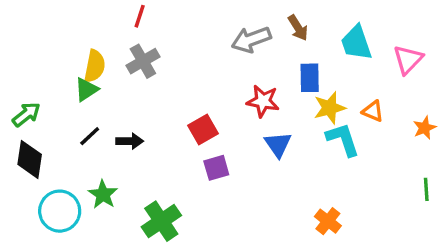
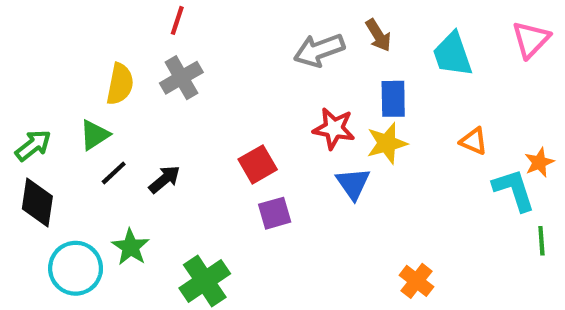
pink triangle: (408, 59) -> (531, 40), moved
green triangle: (86, 89) -> (95, 135), moved
yellow star: (330, 108) -> (387, 143), moved
cyan L-shape: (343, 139) -> (514, 190), moved
black arrow: (130, 141) -> (164, 179), turned -40

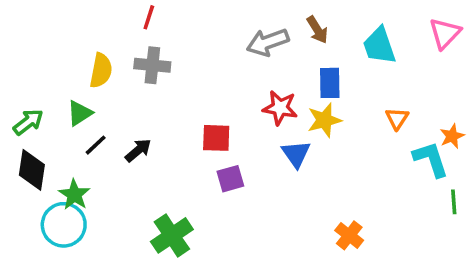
gray cross: (181, 78) -> (152, 65), turned 36
orange triangle: (474, 141) -> (397, 118), turned 40
red square: (258, 164) -> (216, 138), turned 32
green star: (131, 247) -> (74, 195), moved

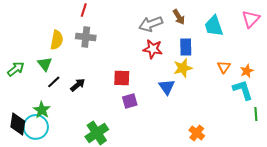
red star: (280, 108) -> (153, 49), moved
green triangle: (80, 113) -> (45, 64), turned -35
orange star: (452, 136) -> (247, 71), moved
black diamond: (32, 170) -> (18, 124), moved

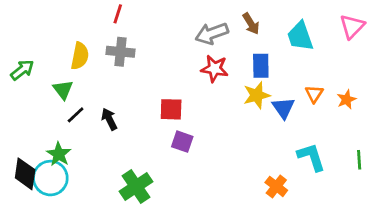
green arrow: (16, 69) -> (22, 70), moved
black arrow: (78, 85) -> (109, 119), turned -77
blue triangle: (167, 87) -> (283, 108), moved
cyan L-shape: (243, 90) -> (311, 157), moved
purple square: (130, 101) -> (182, 142), turned 35

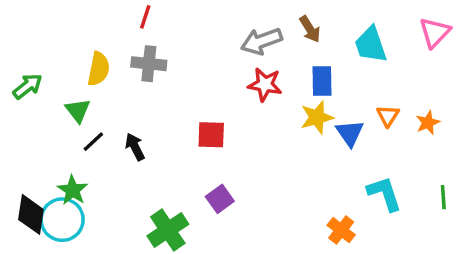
purple square: (182, 142) -> (220, 199), moved, turned 35

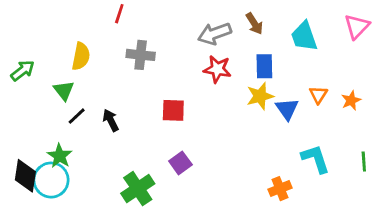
gray cross: (149, 64) -> (141, 55), moved
orange cross: (341, 230) -> (280, 189), turned 30

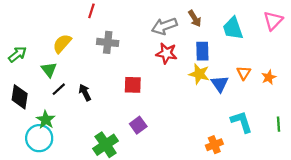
yellow semicircle: (81, 56) -> (62, 44), turned -150
yellow star: (260, 96) -> (199, 74), turned 30
black diamond: (25, 176) -> (20, 97), moved

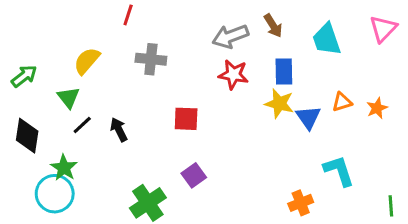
orange triangle: (244, 73) -> (342, 102), turned 40
green line: (279, 124) -> (391, 206), moved

